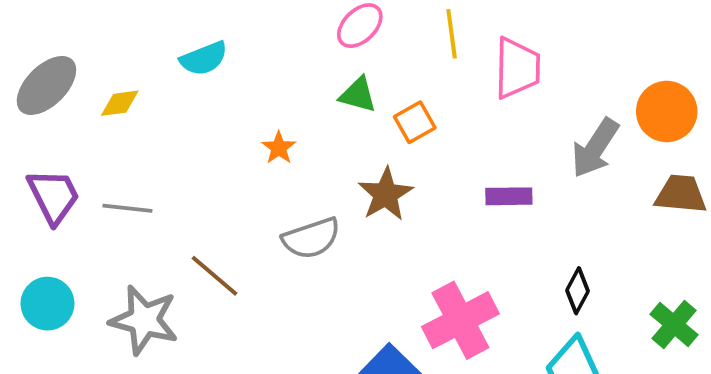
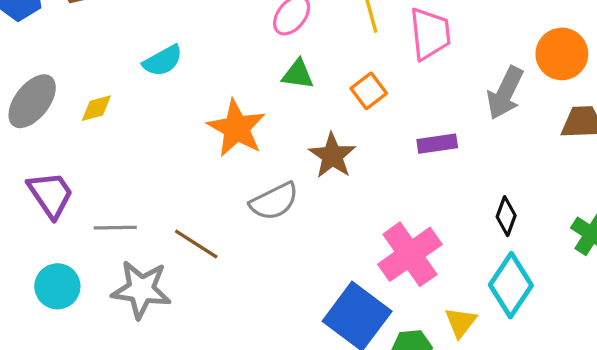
orange square: (415, 122) -> (369, 91), moved
orange star: (279, 148) -> (236, 128), size x2.0
gray line: (127, 208) -> (115, 228), moved

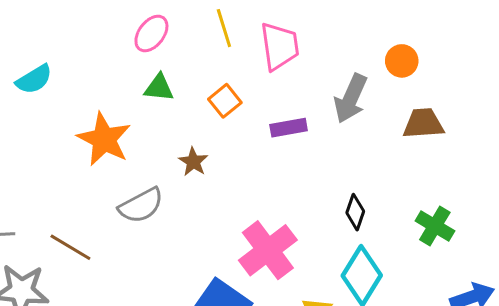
orange circle: (562, 54) -> (402, 61), size x0.7
purple rectangle: (437, 144) -> (289, 128), moved
brown star: (332, 156) -> (193, 162), size x0.7

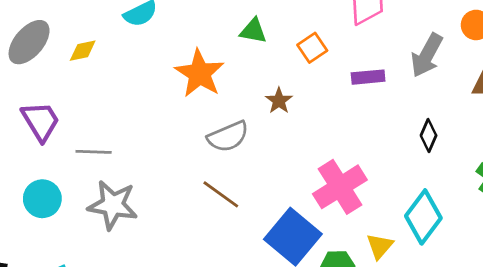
black diamond: (355, 212) -> (429, 136), moved
brown line: (70, 247) -> (221, 194), moved

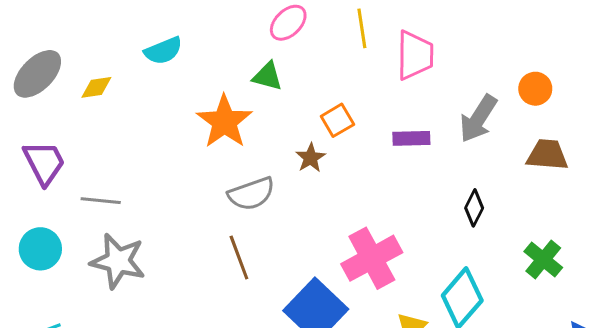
green triangle: (253, 31) -> (268, 76), moved
orange square: (312, 48) -> (337, 120), moved
brown line: (221, 194) -> (239, 257), turned 30

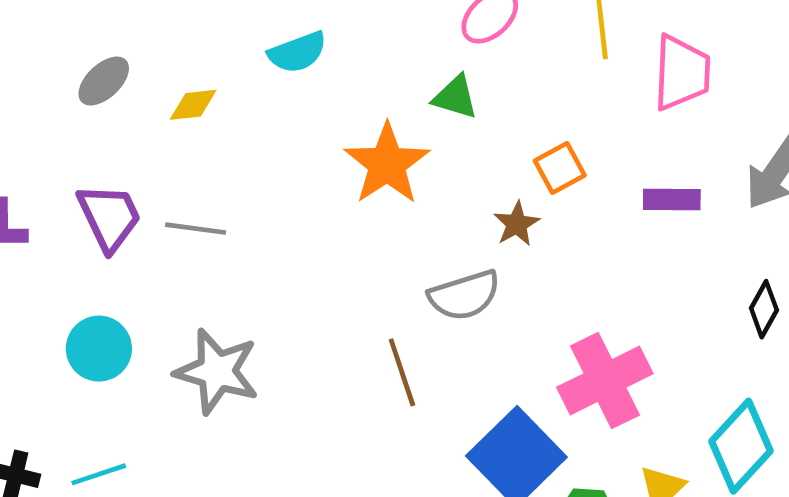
gray ellipse: (37, 74) -> (104, 81), size x0.7
gray semicircle: (251, 194) -> (464, 295), moved
gray line: (101, 201) -> (196, 229), moved

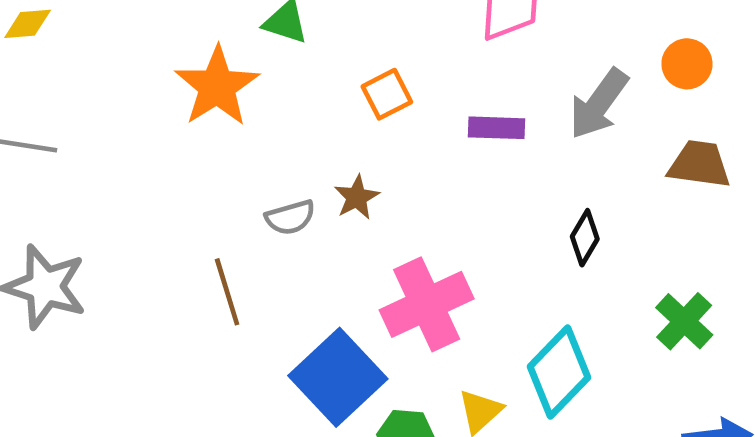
brown star: (517, 224) -> (357, 197), moved
gray semicircle: (464, 295) -> (290, 217), size x0.7

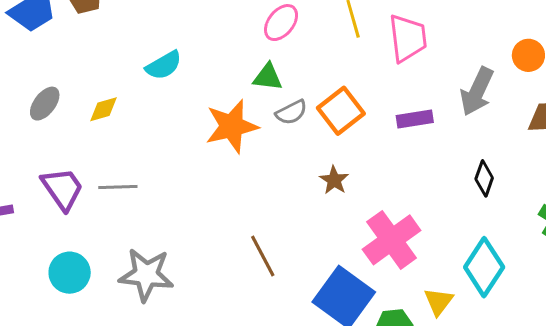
orange star: (217, 86) -> (232, 126), turned 30
orange square: (387, 94) -> (341, 111), size x1.4
gray semicircle: (290, 217) -> (291, 112), moved

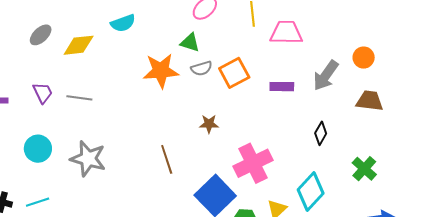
pink trapezoid: (408, 38) -> (286, 33), turned -92
yellow diamond: (103, 109) -> (79, 45), size x1.5
brown star: (334, 180) -> (209, 124), moved, turned 30
purple trapezoid: (62, 189) -> (43, 93), size x0.7

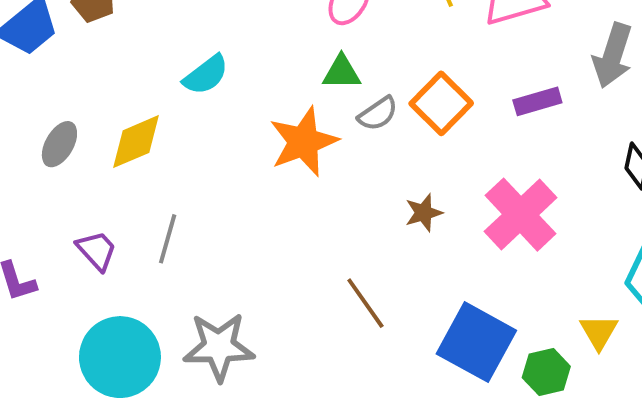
gray line: (79, 98) -> (168, 239), turned -65
cyan circle: (38, 149) -> (120, 357), size x1.5
pink cross: (253, 163) -> (521, 215), moved

